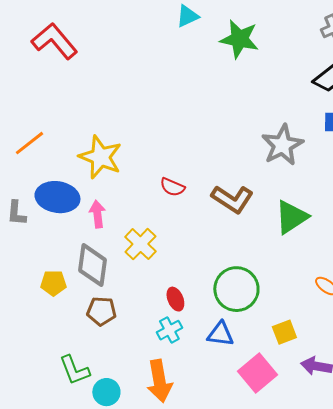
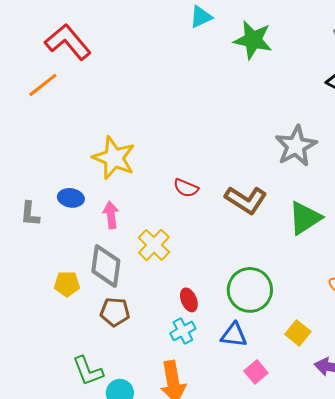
orange line: (29, 143) -> (43, 85), moved
blue ellipse: (57, 197) -> (71, 198), size x0.6
yellow square: (284, 332) -> (298, 333), turned -30
pink square: (257, 373) -> (256, 372), moved, size x0.6

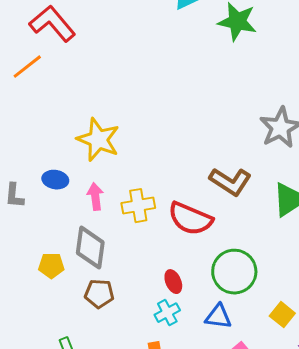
red semicircle: (186, 188) -> (190, 219), moved, size x1.8
yellow cross: (154, 245) -> (138, 206), moved, turned 36

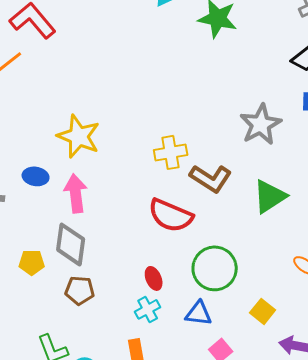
pink arrow: (95, 197) -> (76, 193), size x1.4
yellow cross: (138, 206) -> (171, 152), moved

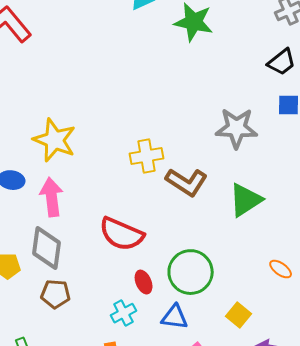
gray star: (261, 124) -> (237, 128), turned 30
red semicircle: (171, 215) -> (122, 234), moved
red ellipse: (154, 278) -> (144, 282), moved

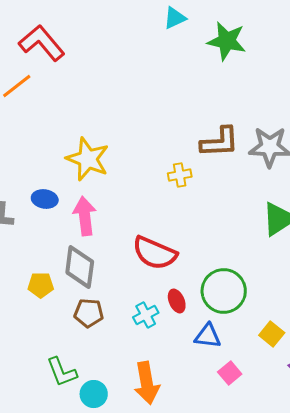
yellow cross: (147, 156) -> (180, 175), size x0.7
brown L-shape: (187, 182) -> (220, 142), moved, turned -36
cyan cross: (124, 313) -> (146, 315), moved

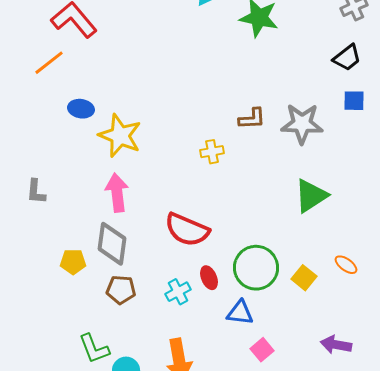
brown L-shape: (220, 142) -> (252, 119), size x0.7
blue ellipse: (45, 199) -> (81, 109), moved
yellow square: (272, 334) -> (304, 278), moved

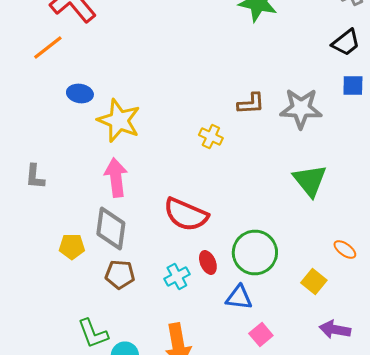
yellow cross: (212, 152) -> (211, 136), turned 35
green triangle: (311, 196) -> (310, 180), turned -36
yellow square: (304, 278) -> (314, 282), moved

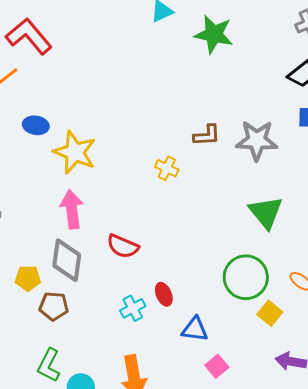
red semicircle: (186, 214) -> (123, 246), moved, size x0.7
green circle: (255, 252) -> (246, 277), moved
brown pentagon: (120, 274) -> (54, 306), moved
green L-shape: (93, 334) -> (49, 365), turned 48

